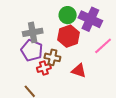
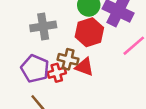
purple pentagon: (32, 50) -> (35, 69), moved
red triangle: (79, 71) -> (84, 67), moved

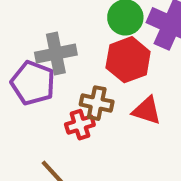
red triangle: (84, 67) -> (147, 111), moved
purple pentagon: (35, 69) -> (33, 83), moved

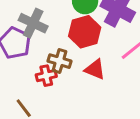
gray cross: (56, 54) -> (33, 23), turned 32

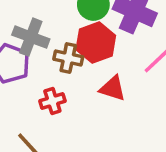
brown cross: (59, 61) -> (68, 58), moved

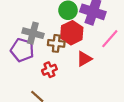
red triangle: (113, 88) -> (84, 59), turned -42

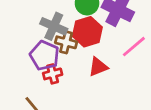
gray cross: (33, 33) -> (54, 26), moved
purple pentagon: (22, 50) -> (45, 56), moved

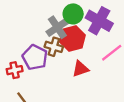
gray cross: (54, 26) -> (57, 27), moved, turned 30
red cross: (53, 74) -> (15, 70), moved

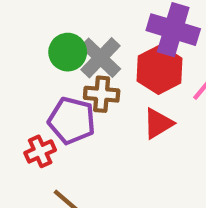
green circle: (73, 14) -> (68, 52), moved
red hexagon: (72, 39) -> (160, 70), moved

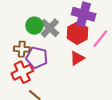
brown cross: (102, 94) -> (22, 49), moved
red cross: (40, 151) -> (22, 72), size x1.5

